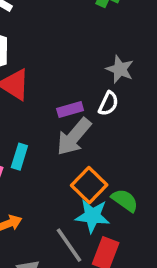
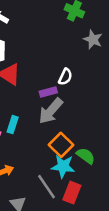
gray star: (120, 69) -> (93, 39), moved
white semicircle: (108, 104) -> (65, 77), moved

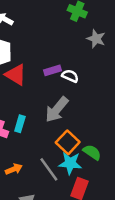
white semicircle: (65, 77) -> (70, 76), turned -91
purple rectangle: (48, 92) -> (53, 70), moved
gray line: (47, 187) -> (49, 169), moved

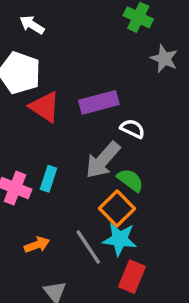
purple rectangle: (53, 70) -> (99, 102), size x1.5
white semicircle: (70, 76) -> (132, 129), moved
green semicircle: (92, 152) -> (130, 180), moved

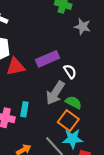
red triangle: (45, 107) -> (16, 67), turned -36
white semicircle: (132, 129) -> (70, 72), turned 40

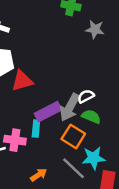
purple rectangle: (48, 59) -> (48, 112), moved
white semicircle: (70, 72) -> (86, 96), moved, turned -80
orange square: (68, 121) -> (73, 136), moved

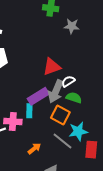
red triangle: (22, 81) -> (52, 67), moved

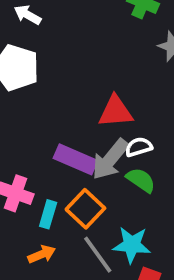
purple rectangle: (38, 96) -> (75, 159), turned 40
cyan rectangle: (29, 111) -> (48, 214), moved
orange square: (60, 115) -> (85, 209), moved

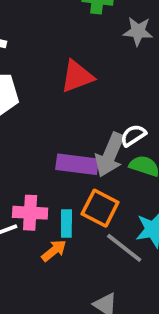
red triangle: (115, 112) -> (77, 76), moved
orange arrow: (42, 254) -> (54, 251), moved

